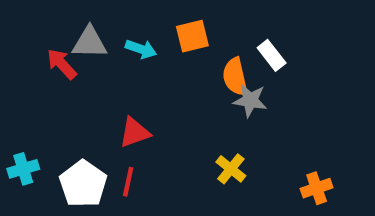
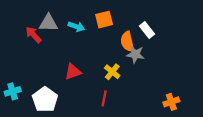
yellow cross: (231, 169) -> (112, 72), moved
red line: (128, 182) -> (104, 98), moved

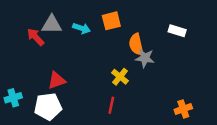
white rectangle: (147, 30) -> (177, 31), moved, turned -35
red triangle: (73, 72) -> (57, 80), moved
white pentagon: (45, 100) -> (48, 106), turned 30

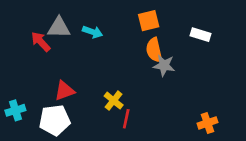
orange square: (111, 21) -> (149, 21), moved
yellow cross: (120, 77) -> (114, 101), moved

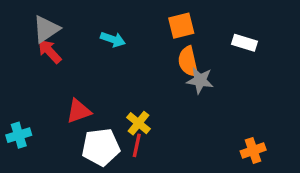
gray triangle: (59, 28) -> (46, 29), moved, turned -35
red line: (126, 119) -> (137, 145), moved
white pentagon: (55, 120) -> (101, 147), moved

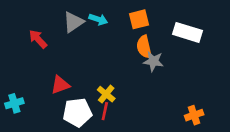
gray triangle: (46, 29) -> (73, 22), moved
cyan arrow: (113, 39) -> (98, 19), moved
white rectangle: (245, 43) -> (187, 32), size x1.5

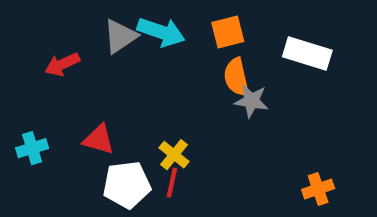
cyan arrow: (98, 19) -> (161, 32), size x1.5
red arrow: (38, 39) -> (62, 64), turned -72
red triangle: (60, 85) -> (99, 140), turned 36
cyan cross: (14, 103) -> (32, 148), moved

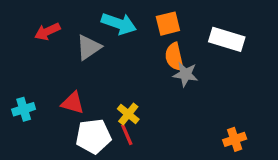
gray triangle: (120, 36) -> (89, 47), moved
red arrow: (62, 64) -> (47, 31), moved
red line: (172, 183) -> (127, 135), turned -35

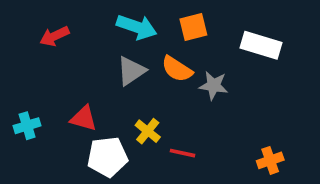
gray triangle: (89, 47) -> (131, 71), moved
orange semicircle: (174, 57) -> (177, 69), moved, turned -44
red line: (127, 135) -> (182, 153), moved, turned -55

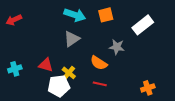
red arrow: (54, 36) -> (14, 20), moved
white rectangle: (261, 45) -> (143, 25), turned -55
orange semicircle: (177, 69) -> (99, 63), moved
yellow cross: (148, 131) -> (69, 73), moved

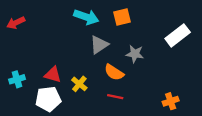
white rectangle: (143, 25) -> (178, 35), moved
gray triangle: (72, 39) -> (99, 45), moved
white pentagon: (59, 86) -> (48, 99), moved

